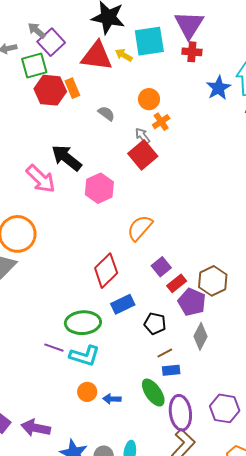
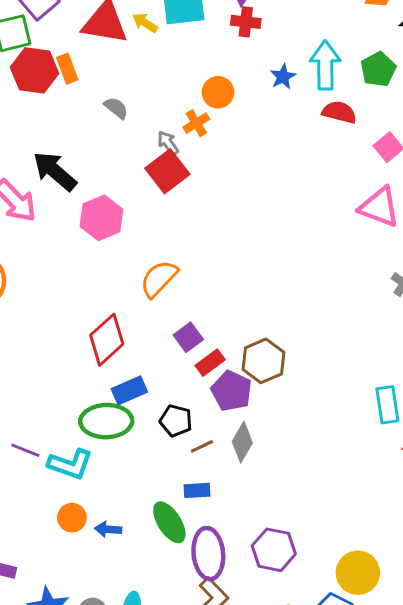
blue star: (218, 88) -> (283, 77), size x0.7
orange circle: (149, 99) -> (218, 92), moved
green ellipse: (83, 323) -> (106, 421), moved
brown line: (165, 353) -> (202, 446), moved

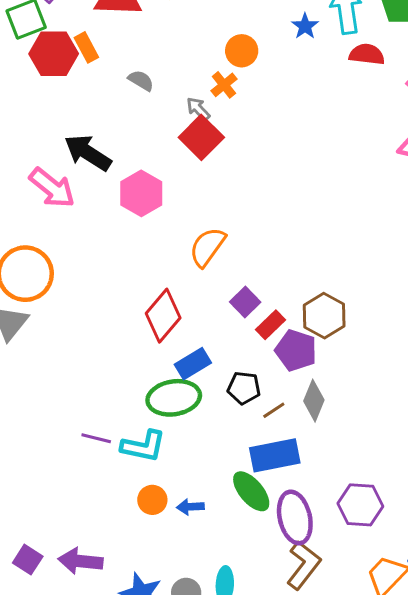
blue rectangle: (197, 490) -> (275, 455), size x1.8

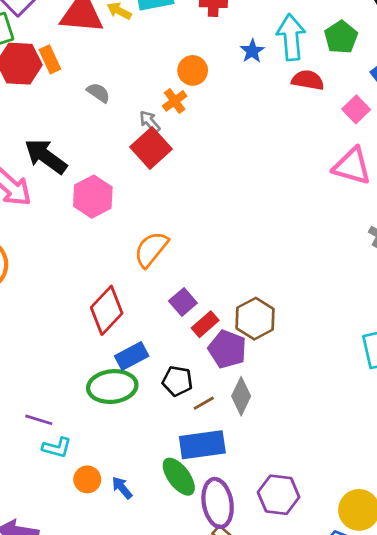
cyan L-shape: (143, 446) -> (57, 448), moved, size x0.7
blue arrow: (190, 507) -> (122, 488), turned 50

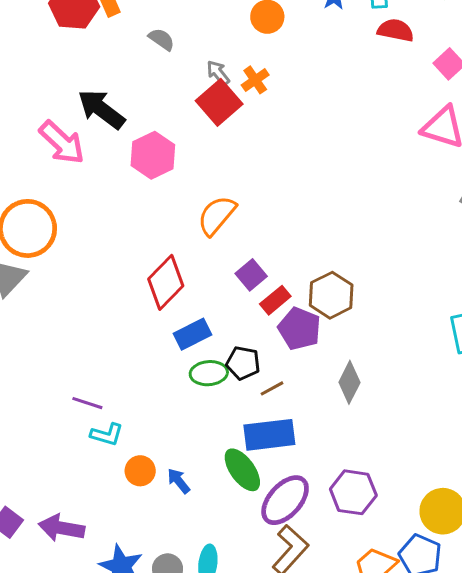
orange cross: (175, 101) -> (255, 80), moved
green ellipse: (112, 387) -> (209, 373), moved, size x0.7
gray diamond: (241, 396) -> (349, 382), moved
purple ellipse: (218, 503) -> (285, 500), turned 51

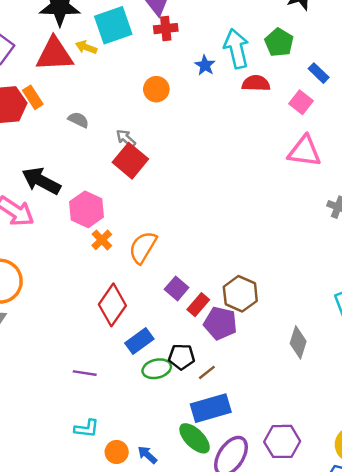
orange cross: (255, 80) -> (102, 240), moved
gray diamond: (349, 382) -> (298, 342), moved
purple line: (87, 403) -> (85, 373), moved

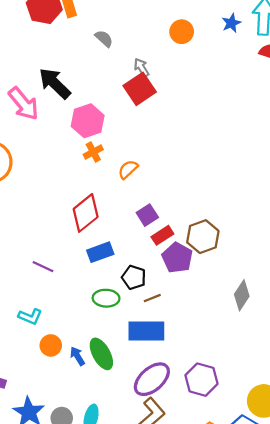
orange semicircle: (143, 247) -> (128, 169), size x0.7
green ellipse: (157, 369) -> (106, 298), moved
green ellipse: (195, 438) -> (101, 354), moved

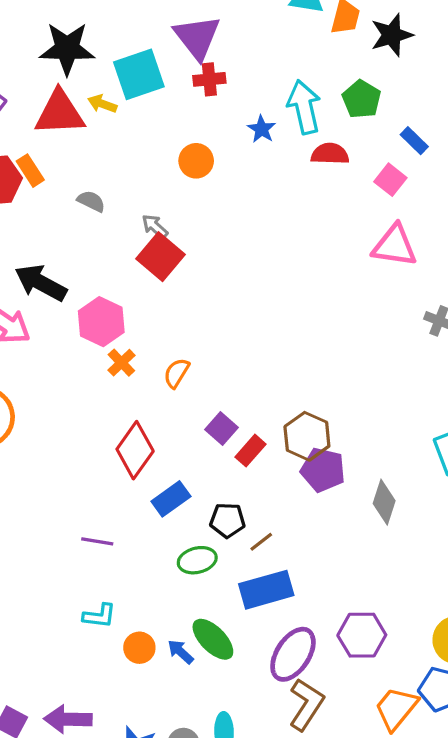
purple pentagon: (177, 258) -> (323, 470), moved

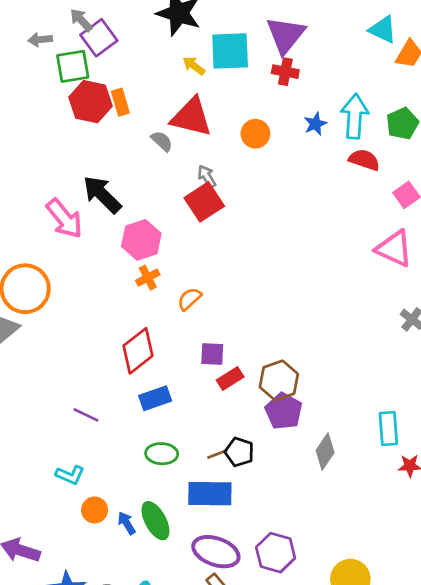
red triangle: (60, 113) -> (191, 117), moved
purple square: (221, 429) -> (212, 354), turned 35
black pentagon: (228, 520) -> (239, 452), moved
purple ellipse: (293, 654) -> (216, 552), turned 60

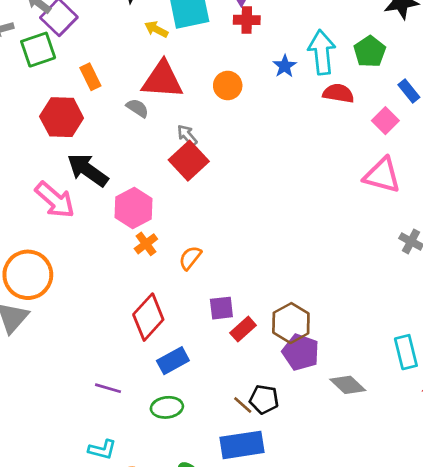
red hexagon: (90, 102) -> (62, 117), moved
gray diamond: (325, 451) -> (348, 385), turned -72
green ellipse: (162, 454) -> (167, 407), moved
brown line: (217, 454) -> (243, 405), turned 72

